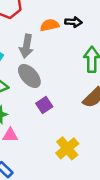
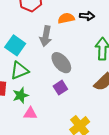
gray ellipse: (29, 76) -> (61, 63), moved

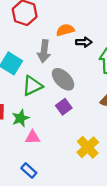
black arrow: (87, 16) -> (84, 42), moved
green triangle: (19, 70) -> (32, 86), moved

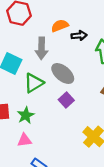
pink triangle: (32, 137) -> (24, 140), moved

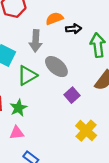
purple square: (66, 100) -> (72, 95), moved

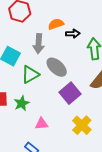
purple square: (72, 95) -> (70, 93), size x1.5
pink triangle: (17, 133) -> (42, 124), moved

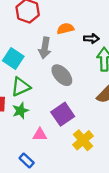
black arrow: (73, 34) -> (91, 39), moved
green triangle: (30, 74) -> (21, 87), moved
purple square: (70, 93) -> (63, 114), moved

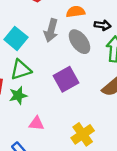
gray ellipse: (62, 75) -> (79, 42), moved
purple square: (63, 114) -> (66, 79), moved

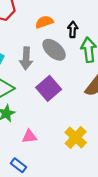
black arrow: (103, 25) -> (73, 29), turned -84
gray arrow: (51, 30) -> (26, 58), moved

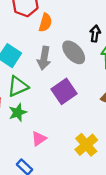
orange semicircle: (44, 22) -> (45, 23), moved, turned 120
pink triangle: (29, 136) -> (39, 139), turned -35

